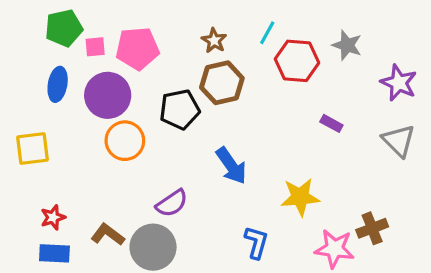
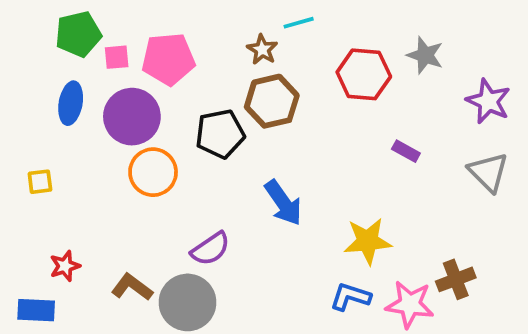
cyan line: (267, 33) -> (299, 23), moved, turned 45
yellow square: (33, 149) -> (40, 182), size x0.6
blue L-shape: (256, 242) -> (350, 297), moved, turned -88
blue rectangle: (54, 253) -> (36, 310), moved

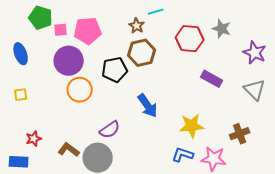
green pentagon: (78, 34) -> (41, 18), turned 30
blue ellipse: (71, 103) -> (21, 54), moved, turned -30
purple rectangle: (406, 151) -> (212, 79), size x1.5
brown cross: (456, 279) -> (240, 134), moved

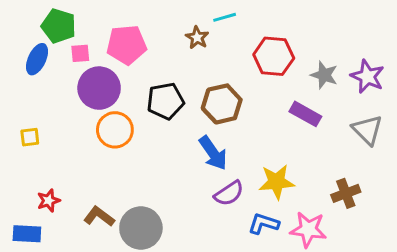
gray star: (222, 29) -> (324, 75), moved
pink square: (61, 30) -> (80, 53), moved
brown hexagon: (142, 53) -> (222, 104), moved
blue ellipse: (21, 54) -> (37, 59), moved, turned 45
purple semicircle: (110, 130) -> (229, 193), moved

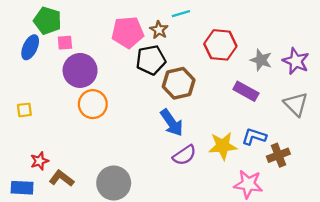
pink pentagon: (126, 45) -> (128, 32), moved
black pentagon: (165, 101) -> (151, 60), moved
brown L-shape: (99, 216) -> (61, 178), moved
blue L-shape: (264, 224) -> (254, 137), moved

